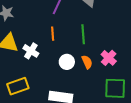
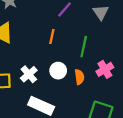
white cross: (31, 51) -> (29, 74), moved
pink cross: (109, 58) -> (105, 69), moved

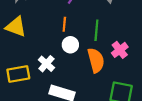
white circle: (58, 71) -> (70, 45), moved
orange semicircle: (79, 77) -> (96, 60), size x1.6

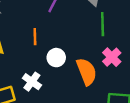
orange line: (64, 24) -> (35, 37), moved
green line: (96, 30) -> (103, 24), moved

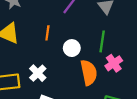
green line: (103, 24) -> (102, 41), moved
white circle: (56, 58) -> (72, 48), moved

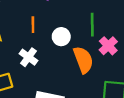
white cross: (38, 73) -> (28, 57), moved

